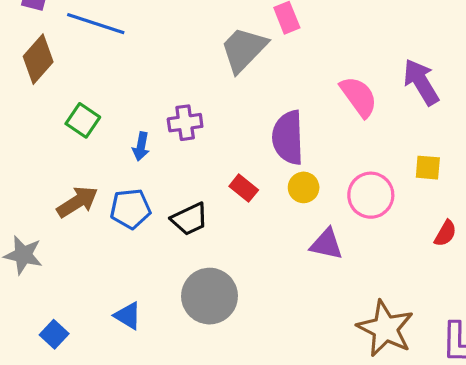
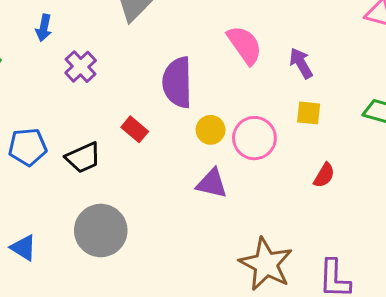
purple arrow: (421, 82) -> (301, 63), moved, size x0.7
purple cross: (185, 123) -> (81, 67), turned -36
blue arrow: (141, 146) -> (44, 28), moved
yellow circle: (304, 187) -> (211, 130), moved

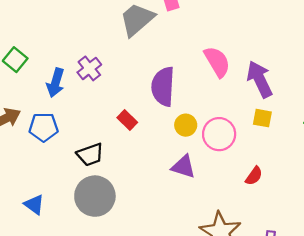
blue arrow: (44, 28) -> (56, 83), moved, size x1.4
purple arrow: (301, 63) -> (260, 79), size x1.5
black trapezoid: (83, 158) -> (90, 155), moved
red semicircle: (324, 175) -> (254, 176), moved

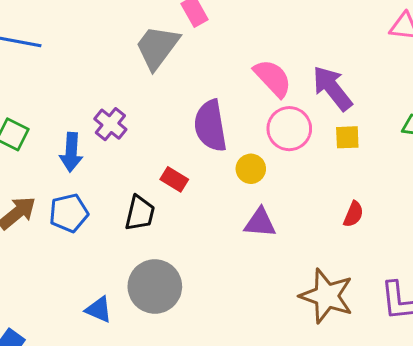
pink circle: (219, 134) -> (289, 129), moved
black trapezoid: (90, 155) -> (140, 213), moved, turned -44
blue triangle: (34, 205) -> (99, 310), moved

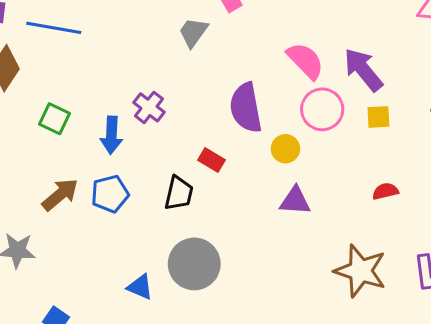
gray trapezoid: (157, 47) -> (193, 32), size x0.7
red semicircle: (353, 214) -> (385, 191), turned -125

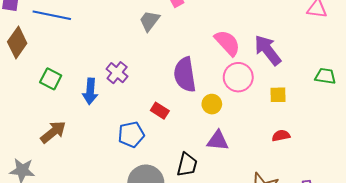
yellow square: (378, 117) -> (278, 95), moved
black trapezoid: (179, 193) -> (187, 165), moved
blue pentagon: (110, 194) -> (131, 135), moved

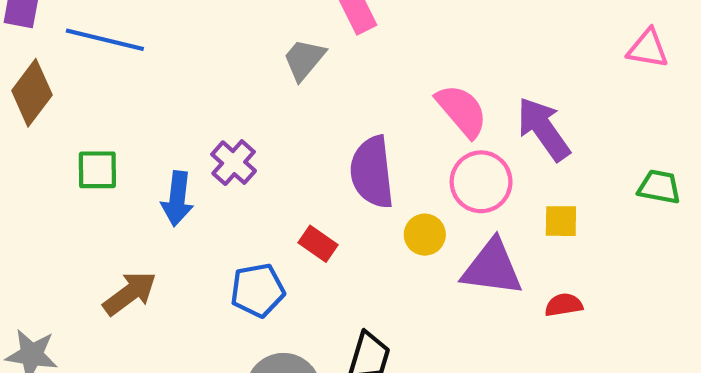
green square: (51, 79) -> (97, 170), turned -30
brown arrow: (53, 132) -> (130, 293), moved
purple triangle: (218, 141) -> (492, 268), moved, size x1.4

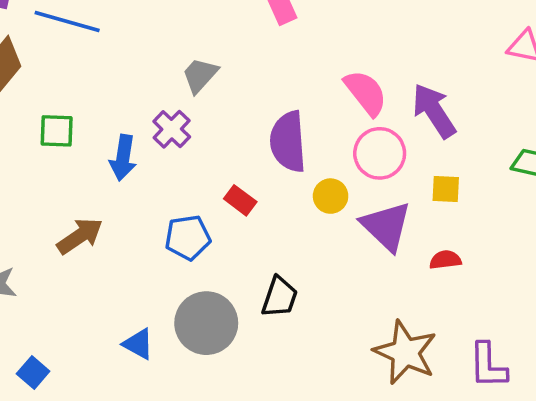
gray trapezoid: (304, 59) -> (200, 75), moved
purple triangle: (492, 268) -> (386, 226), turned 34

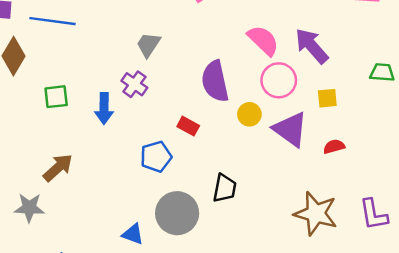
brown arrow: (80, 236) -> (58, 168), moved

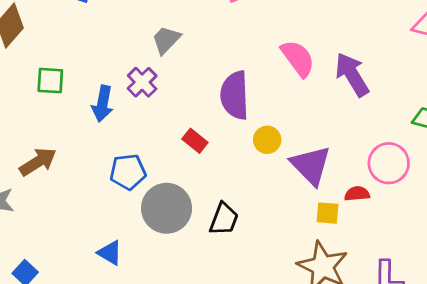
pink circle: (279, 80) -> (389, 163), moved
yellow square: (327, 98) -> (328, 213), moved
blue pentagon: (156, 157) -> (128, 172), moved
gray circle: (177, 213) -> (167, 208), moved

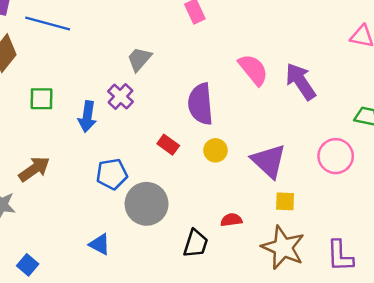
yellow circle: (267, 140) -> (215, 150), moved
red semicircle: (357, 194) -> (231, 220), moved
black trapezoid: (224, 219) -> (196, 244), moved

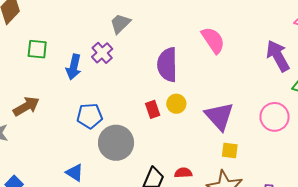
purple arrow: (301, 81) -> (278, 56), moved
red rectangle: (168, 145) -> (153, 109), moved, turned 30
red semicircle: (231, 220) -> (183, 173), moved

